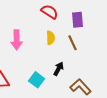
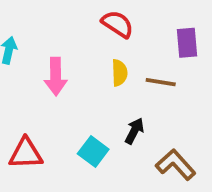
purple rectangle: (78, 20) -> (187, 43), moved
brown line: (73, 43) -> (161, 82), turned -56

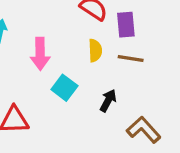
purple rectangle: (187, 43) -> (126, 25), moved
cyan square: (93, 152) -> (64, 88), moved

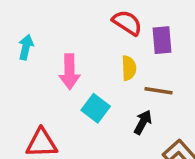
brown line: (131, 59) -> (159, 91), moved

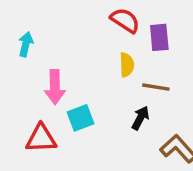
pink arrow: (70, 72) -> (55, 87), moved
cyan square: (96, 108) -> (81, 118), moved, turned 32

